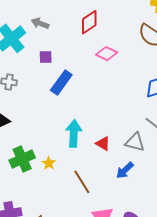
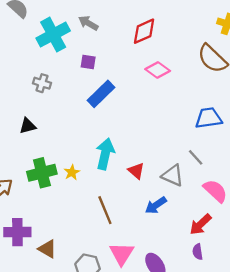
yellow star: (49, 163) -> (72, 172), moved

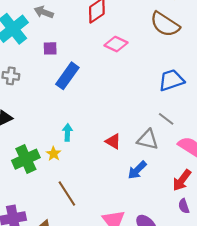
cyan arrow: (105, 154) -> (67, 132), moved, size x0.6
brown line: (105, 210) -> (67, 193), moved

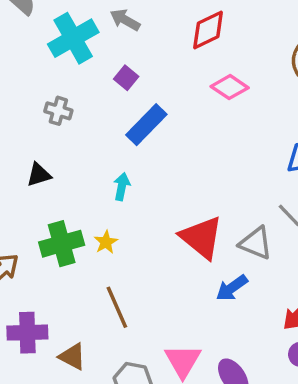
purple square: (50, 48) -> (126, 78), turned 32
cyan arrow: (67, 132) -> (122, 187), moved
red triangle: (113, 141) -> (201, 237), size x1.8

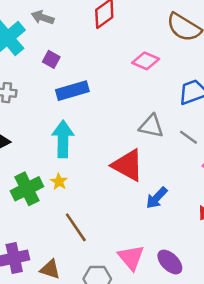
pink diamond: (230, 87) -> (146, 61), moved
blue rectangle: (146, 125) -> (72, 91), turned 40
cyan arrow: (122, 187) -> (63, 139), size x1.8
gray triangle: (256, 243) -> (151, 126), moved

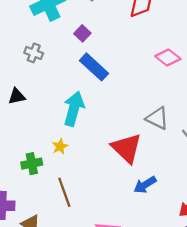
blue rectangle: (72, 91) -> (94, 67), turned 44
green cross: (27, 189) -> (32, 164), moved, size x0.7

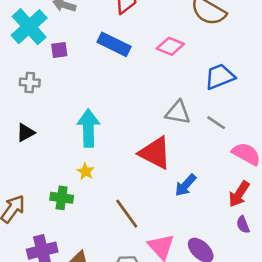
purple square: (82, 33) -> (59, 50), moved, turned -35
blue rectangle: (94, 67) -> (114, 44), moved
green cross: (32, 164) -> (62, 198), turned 36
brown line: (64, 192) -> (127, 214), moved

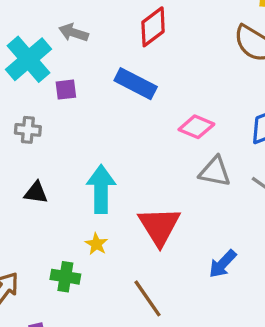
pink diamond: (170, 46) -> (196, 127), moved
black triangle: (25, 133) -> (36, 193), moved, turned 36
red triangle: (155, 153) -> (159, 226), moved, turned 30

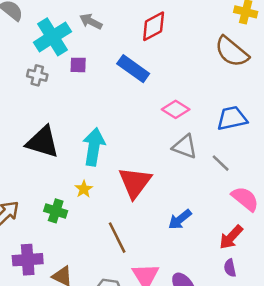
gray cross: (28, 130) -> (37, 75), moved
black triangle: (36, 193) -> (43, 142), size x1.8

